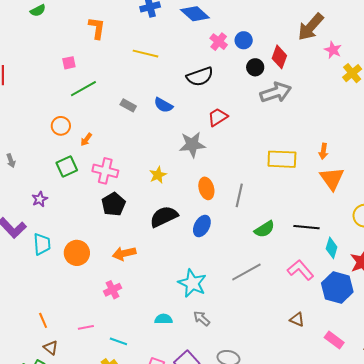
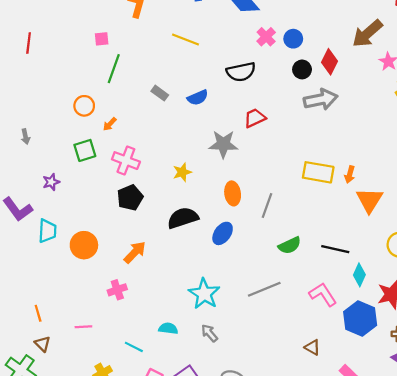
green line: (83, 89) -> (114, 69), turned -48
blue semicircle: (163, 105) -> (198, 98), turned -60
orange arrow: (323, 151) -> (350, 174), moved
orange arrow: (124, 253) -> (135, 252), turned 140
cyan line: (118, 341) -> (134, 347), moved

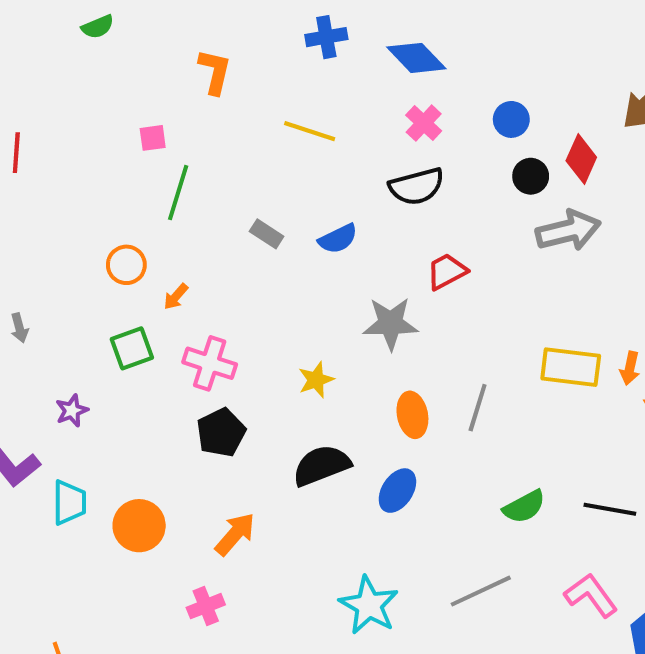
pink cross: (266, 37) -> (424, 123), moved
gray line: (267, 205) -> (478, 408), moved

